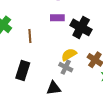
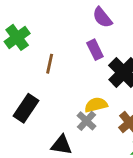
purple rectangle: (57, 18) -> (95, 50), turned 48

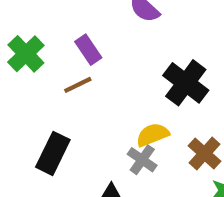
purple rectangle: (95, 50) -> (88, 50), moved
brown line: (50, 64) -> (78, 85), turned 60

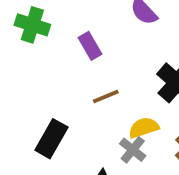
green cross: (26, 54) -> (32, 25), moved, turned -32
brown line: (78, 85) -> (106, 97), moved

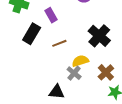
black rectangle: (51, 139) -> (32, 34), moved

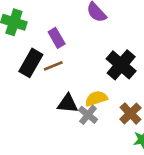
brown line: (59, 43) -> (53, 66), moved
black triangle: (57, 92) -> (68, 104), moved

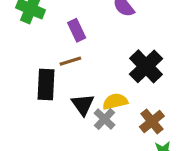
black rectangle: (31, 63) -> (46, 85), moved, turned -32
black triangle: (68, 104) -> (83, 105), turned 45

